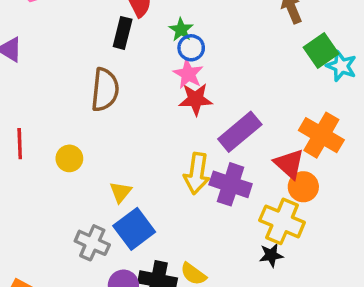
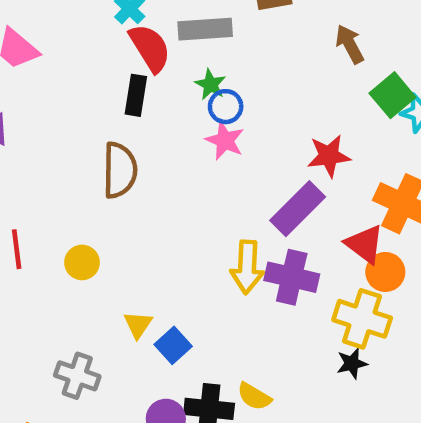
red star: (196, 99) -> (329, 156), moved
yellow triangle: (121, 192) -> (138, 325), moved
blue square: (134, 229) -> (173, 345), size x0.7
gray cross: (92, 243) -> (77, 376), moved

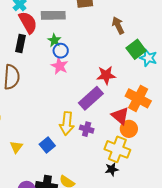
purple cross: (292, 277) -> (87, 129), size x0.6
blue square: (173, 345) -> (47, 145), moved

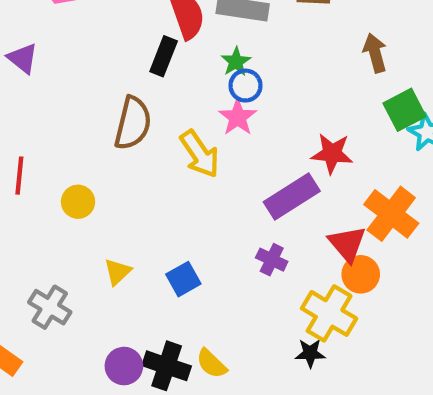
yellow arrow: (67, 123) -> (200, 154), moved, turned -50

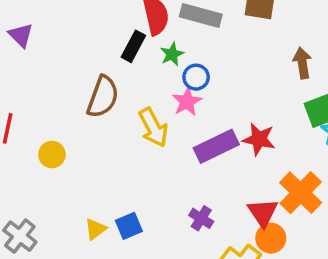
green star: (236, 62) -> (172, 54), moved
purple rectangle: (292, 196) -> (216, 146), moved
yellow triangle: (118, 272) -> (95, 229), moved

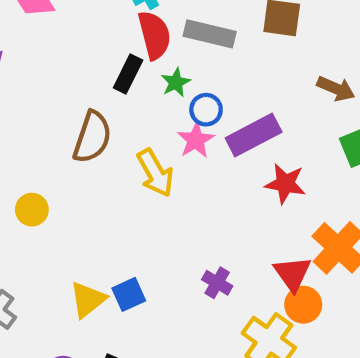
brown arrow: (302, 63) -> (336, 89), turned 124
purple rectangle: (216, 146) -> (254, 135), moved
yellow triangle: (95, 229) -> (88, 300), size x1.4

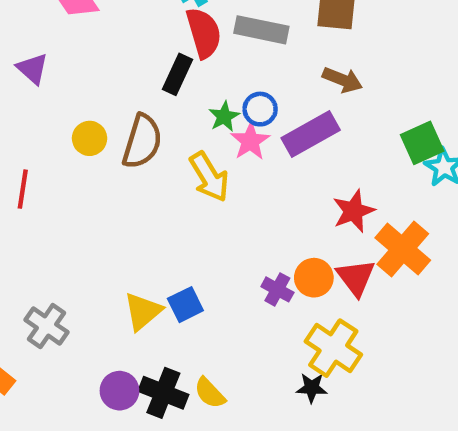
green star: (176, 82) -> (224, 117), moved
brown arrow: (336, 89) -> (342, 80), moved
red star: (285, 184) -> (354, 211), moved, turned -30
yellow circle: (32, 210) -> (90, 138), moved
orange circle: (303, 305) -> (314, 278), moved

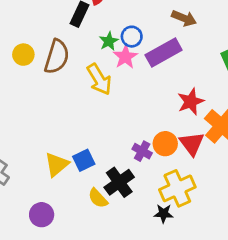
yellow cross: (333, 348) -> (177, 188), turned 32
black cross: (163, 393) -> (119, 182), moved, turned 32
yellow semicircle: (210, 393) -> (98, 198), moved

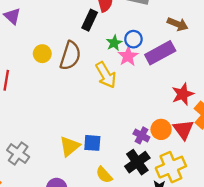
blue square: (84, 160) -> (92, 143), turned 30
black cross: (119, 182) -> (137, 162), moved

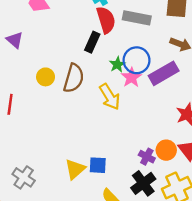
blue circle: (133, 39) -> (137, 60), size x1.5

